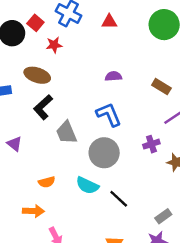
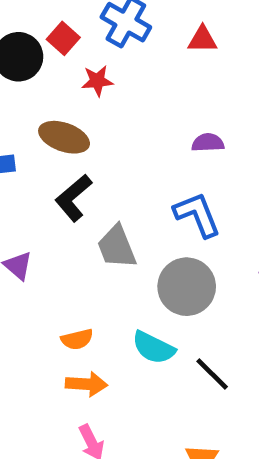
orange arrow: (33, 211) -> (86, 384), moved

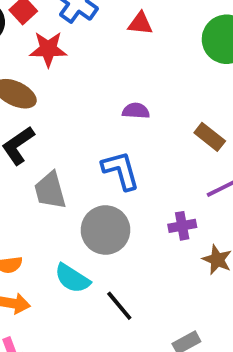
red star: (97, 81) -> (48, 49), size x1.4

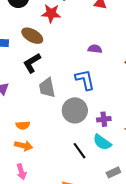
purple cross: (182, 226) -> (104, 119), moved
cyan semicircle: (72, 278) -> (102, 142), moved

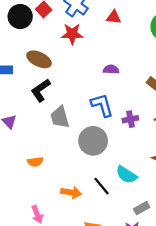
red star: (51, 13) -> (72, 34), moved
purple cross: (104, 119) -> (130, 119), moved
orange arrow: (24, 146) -> (71, 192), moved

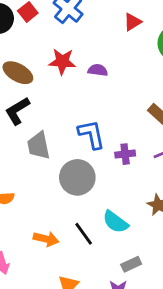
red triangle: (114, 17) -> (133, 22), moved, turned -42
red star: (72, 34) -> (62, 61), moved
purple semicircle: (111, 69) -> (98, 70), moved

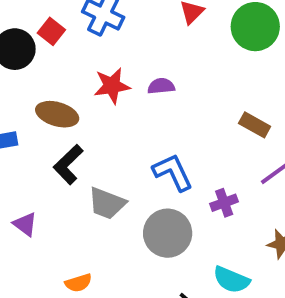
gray trapezoid: (39, 146) -> (107, 203), turned -44
purple cross: (125, 154) -> (224, 203), moved

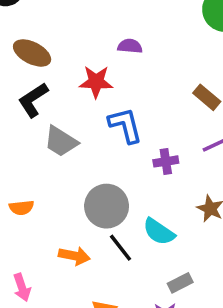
red star: (112, 86) -> (96, 82), moved
gray circle: (168, 233) -> (107, 206), moved

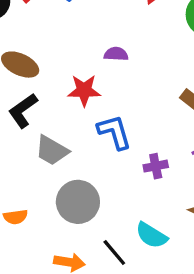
gray circle: (107, 206) -> (78, 202), moved

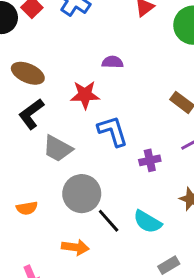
black line: (114, 253) -> (109, 221), moved

